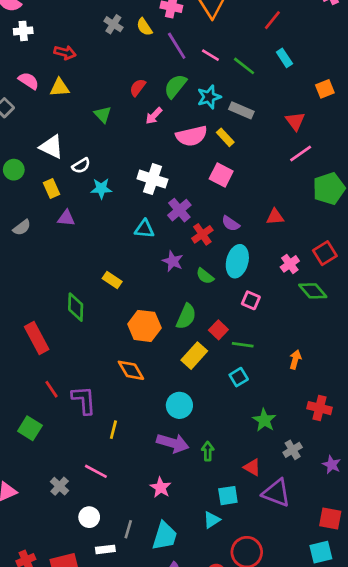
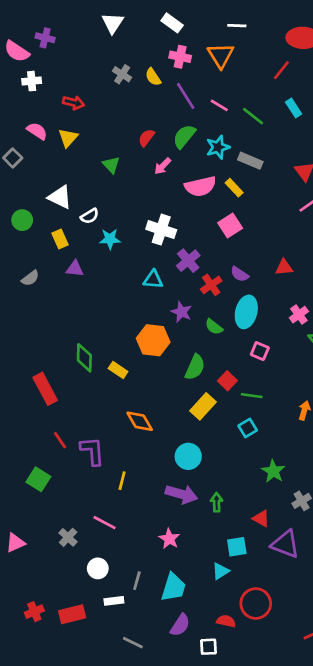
yellow triangle: (60, 88) -> (68, 138), turned -45
pink square: (221, 175) -> (230, 225), turned 30
yellow rectangle: (112, 280) -> (118, 370), moved
orange hexagon: (144, 326) -> (153, 340), moved

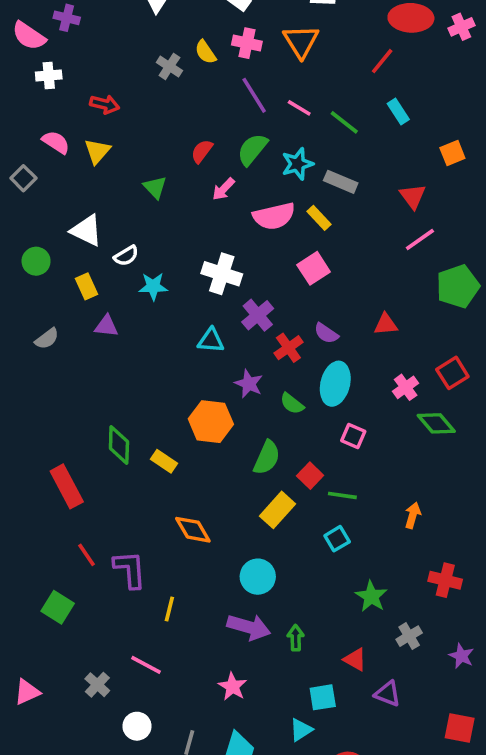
yellow semicircle: (153, 77) -> (205, 52), moved
purple triangle: (285, 544) -> (388, 694), size x0.7

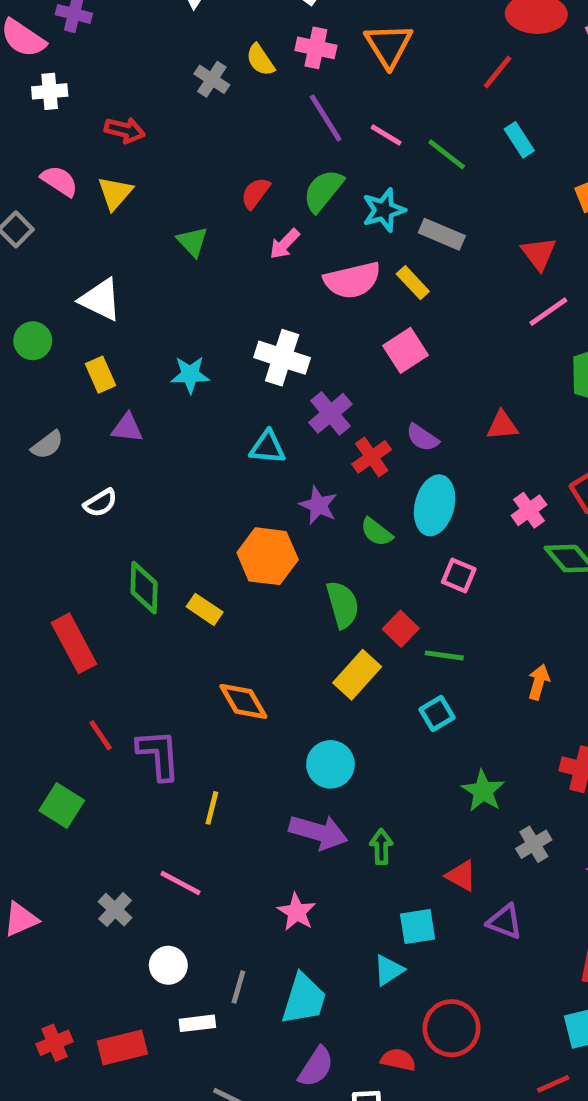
white semicircle: (126, 256) -> (101, 503), moved
green semicircle: (267, 458) -> (343, 605), turned -40

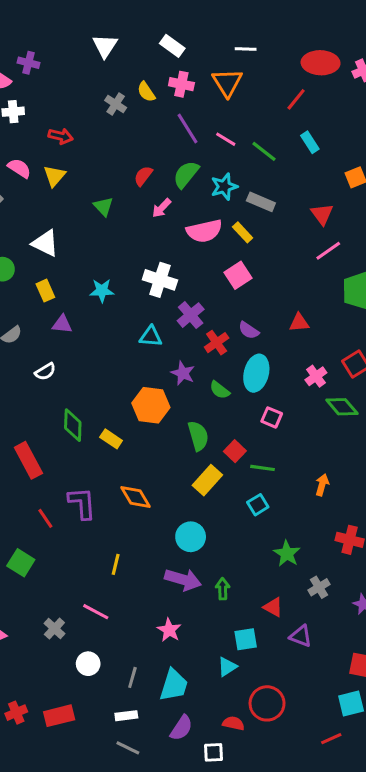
purple L-shape: (159, 755) -> (82, 503), moved
white rectangle: (197, 1023) -> (126, 716), moved

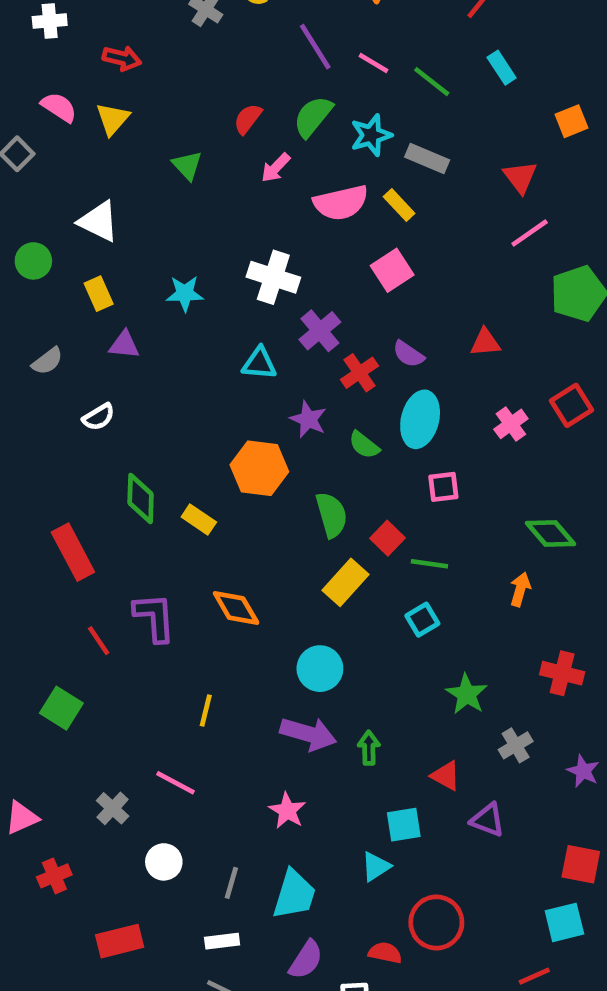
green diamond: (342, 407) -> (551, 533), moved
pink square: (272, 417) -> (443, 487), turned -30
red cross: (16, 713) -> (54, 876), moved

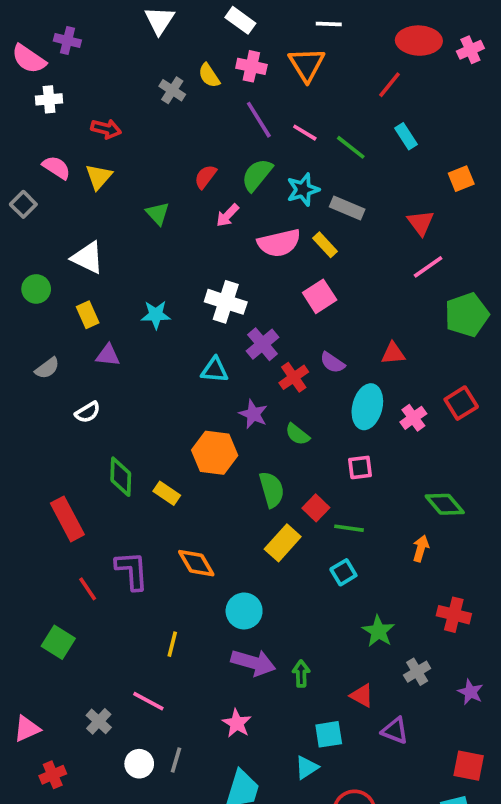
cyan ellipse: (420, 419) -> (367, 407), moved
cyan circle: (320, 669) -> (244, 611), moved
gray line: (231, 883) -> (176, 760), moved

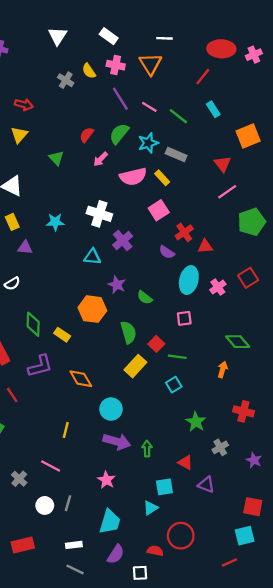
orange square: (461, 179) -> (248, 136), size x1.5
red cross: (294, 377) -> (184, 232), moved
purple L-shape: (132, 570) -> (40, 366), moved, turned 80

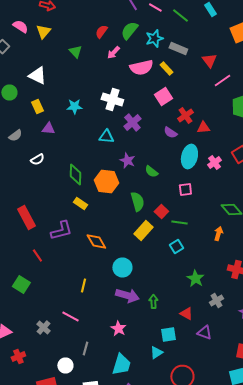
red triangle: (223, 164) -> (209, 60), moved
green diamond: (33, 324) -> (75, 174), moved
white circle: (45, 505) -> (65, 366), moved

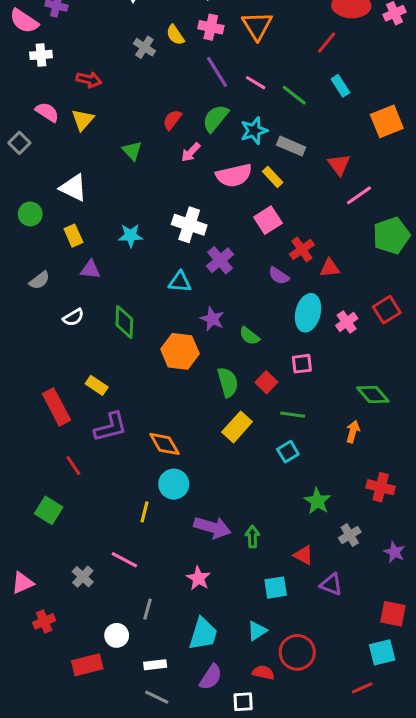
green diamond: (75, 174) -> (124, 322), moved
yellow rectangle: (80, 204) -> (97, 385), moved
red square: (161, 212) -> (266, 382), moved
cyan circle: (122, 268) -> (174, 484), moved
cyan triangle: (156, 352) -> (257, 631), moved

